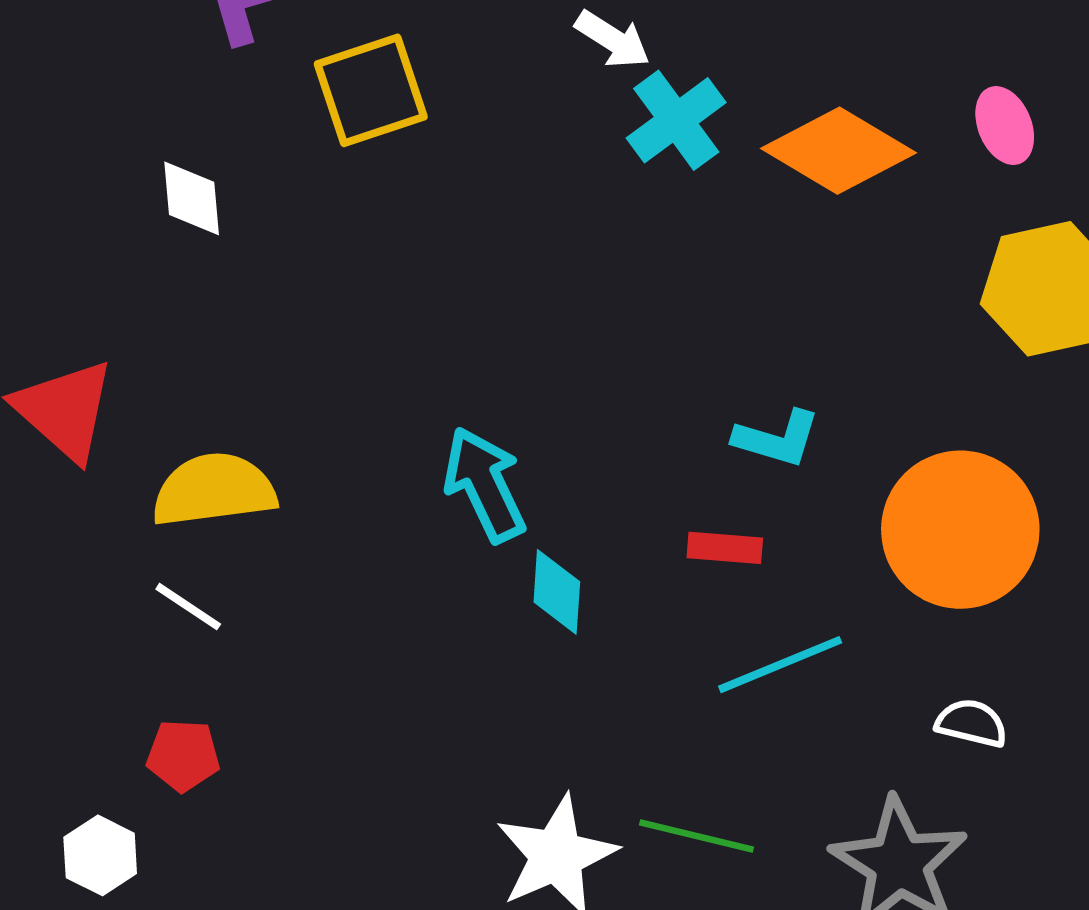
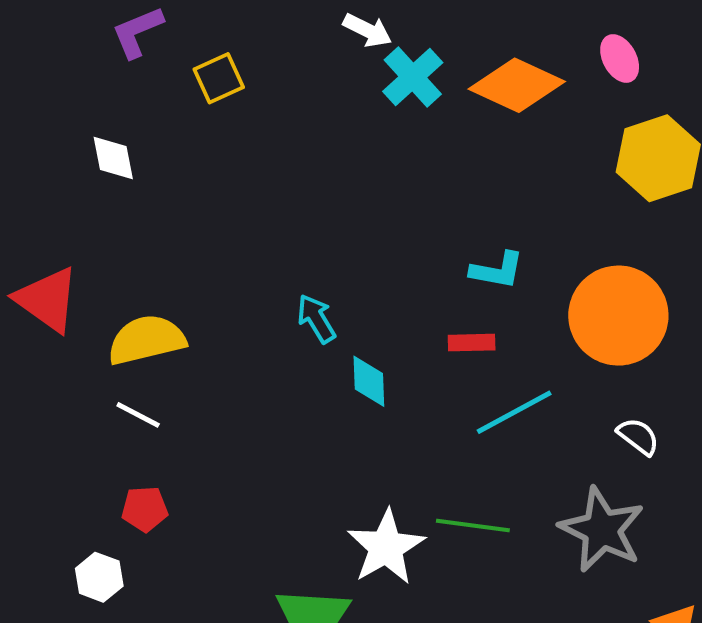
yellow square: (371, 90) -> (219, 78), size x0.7
cyan arrow: (485, 485) -> (316, 319), size x0.7
white semicircle: (972, 723) -> (638, 436), turned 30

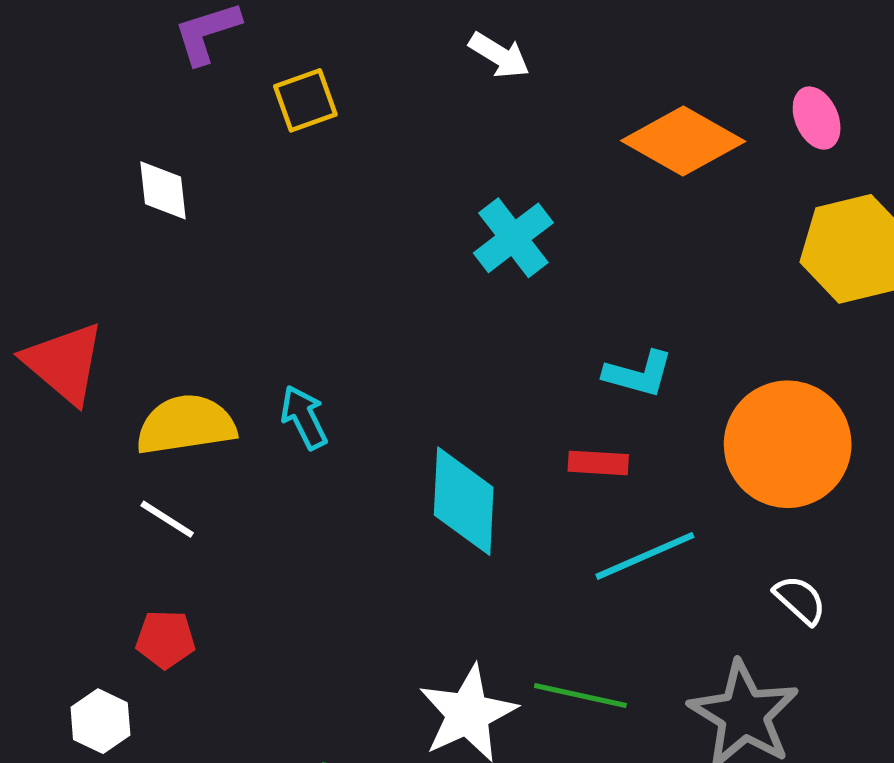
cyan cross: (413, 77) -> (513, 238), moved
cyan arrow: (316, 319) -> (304, 417), moved
cyan diamond: (369, 381) -> (464, 501), size x1.6

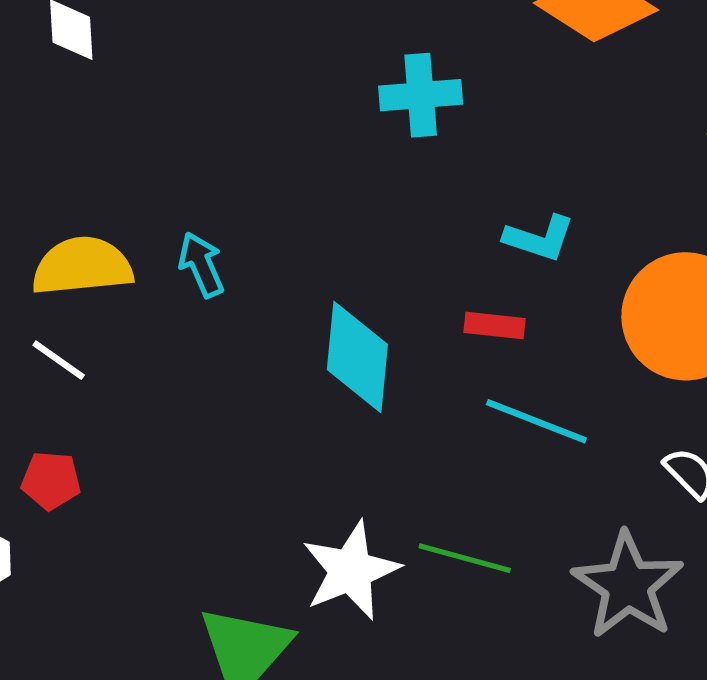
cyan cross: (513, 238) -> (421, 95), turned 30
cyan line: (645, 556) -> (536, 421), turned 42

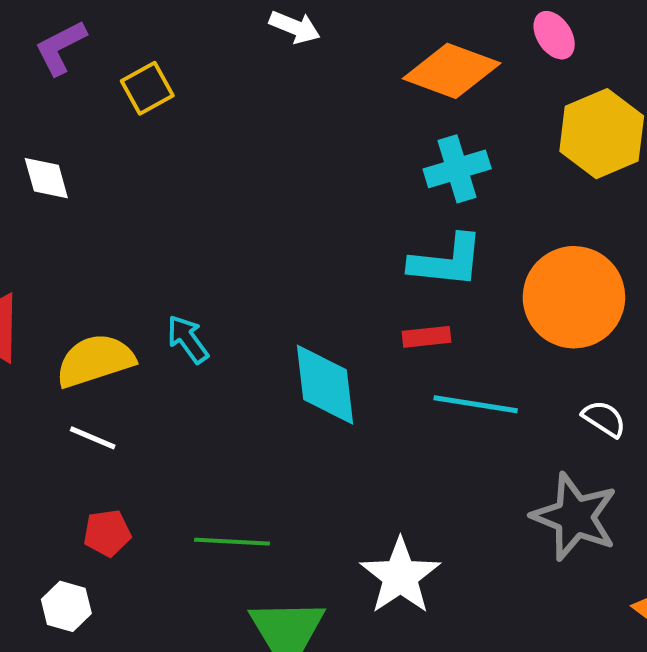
cyan cross: (421, 95) -> (457, 169), moved
cyan L-shape: (539, 238) -> (447, 261), size x1.4
green line: (465, 558) -> (232, 542), moved
white star: (351, 571) -> (400, 576), moved

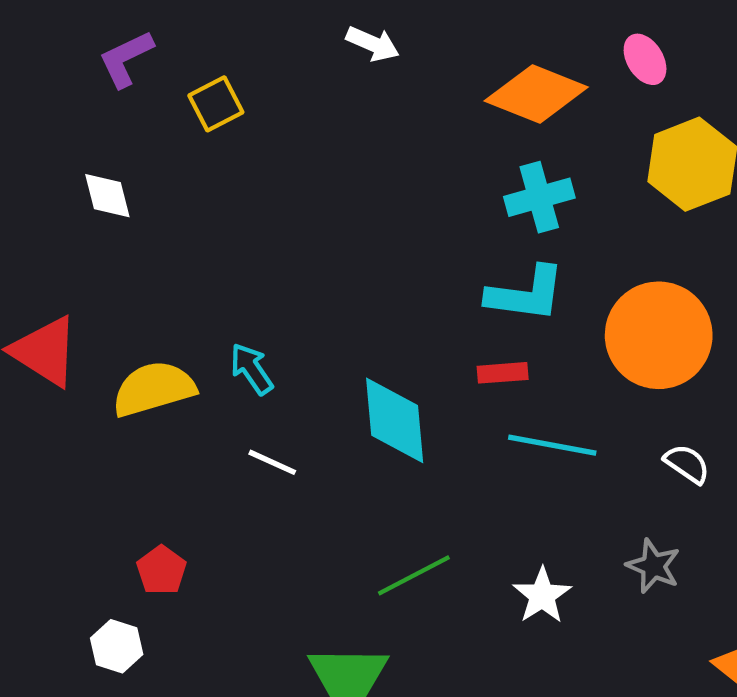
white line: (93, 438) -> (272, 462), moved
gray star: (575, 517) -> (653, 566), size x0.6
red pentagon: (107, 533) -> (162, 570), turned -30
green line: (232, 542) -> (414, 575), moved, turned -32
white star: (400, 576) -> (542, 595), moved, size x0.7

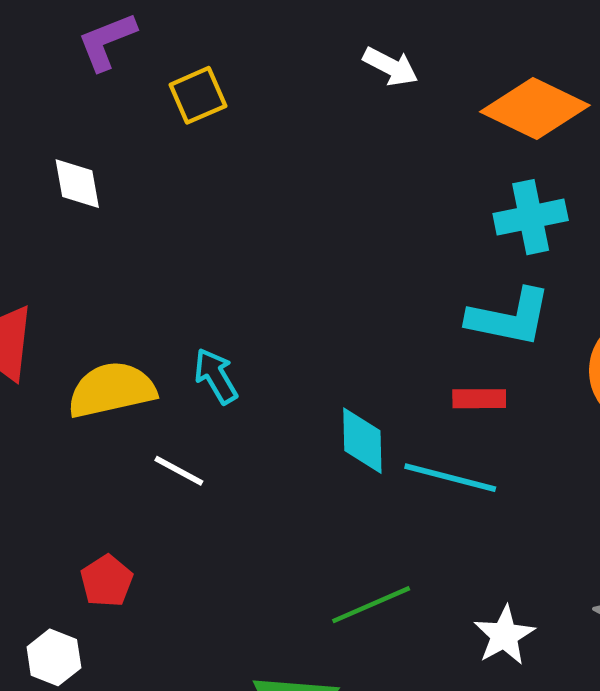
white arrow: (373, 44) -> (390, 66), moved
cyan diamond: (395, 420) -> (362, 441), size x0.7
cyan line: (552, 445) -> (450, 478), moved
white line: (272, 462) -> (179, 471), moved

